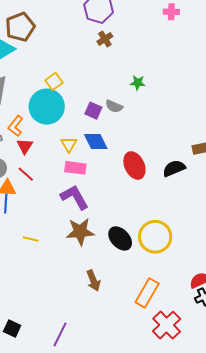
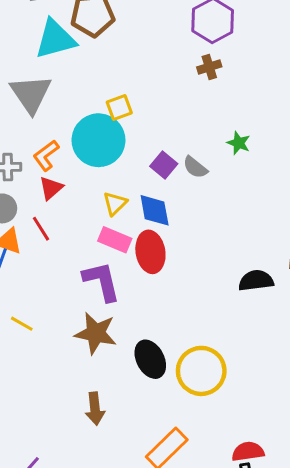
red ellipse: (134, 166) -> (150, 252), moved

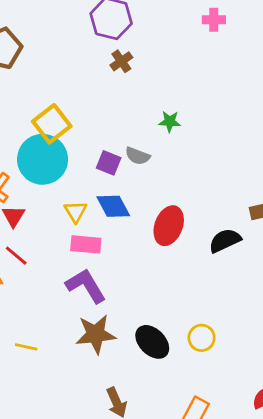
yellow square: (119, 107) -> (52, 124), size x1.5
red ellipse: (150, 252) -> (169, 226), moved, turned 48
yellow circle: (201, 371) -> (202, 338), size x0.6

